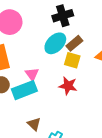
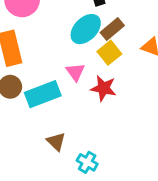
yellow square: (72, 60) -> (109, 53), turned 35
pink triangle: (32, 74) -> (75, 72), moved

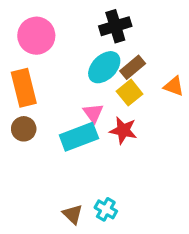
cyan rectangle: (43, 94) -> (79, 137), moved
brown triangle: (56, 142) -> (73, 214), moved

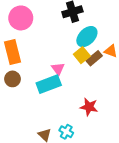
cyan ellipse: (104, 67) -> (87, 37), moved
brown rectangle: (133, 67) -> (94, 58), moved
red star: (123, 130) -> (89, 107), moved

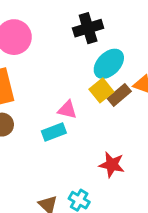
pink triangle: (58, 69) -> (67, 110), turned -40
cyan rectangle: (49, 84) -> (54, 132), size x0.7

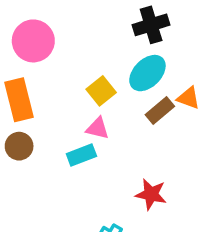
black cross: (88, 28) -> (151, 25), moved
yellow square: (101, 90) -> (101, 91), moved

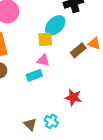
cyan ellipse: (147, 73) -> (55, 25), moved
yellow square: (101, 91) -> (45, 39), turned 35

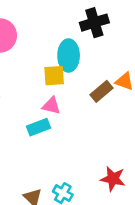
cyan ellipse: (55, 25) -> (69, 56), turned -45
red star: (73, 97) -> (113, 179), moved

